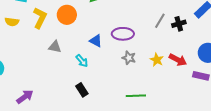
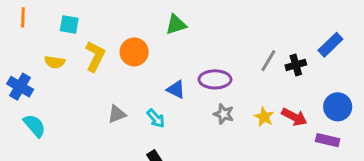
gray triangle: (55, 47) -> (117, 114), moved, turned -32

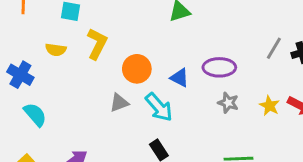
orange circle: (134, 52) -> (137, 69), moved
cyan arrow: (156, 118) -> (159, 107), size x1.5

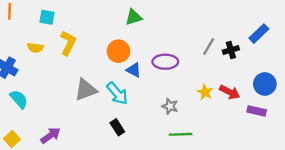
orange circle: (137, 69) -> (118, 51), moved
gray triangle: (119, 103) -> (86, 90), size x1.5
gray star: (228, 103) -> (170, 106), moved

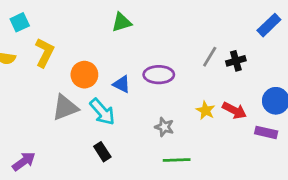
cyan square: (47, 17) -> (20, 22), turned -35
blue rectangle: (259, 34) -> (269, 25), moved
orange circle: (118, 51) -> (84, 75), moved

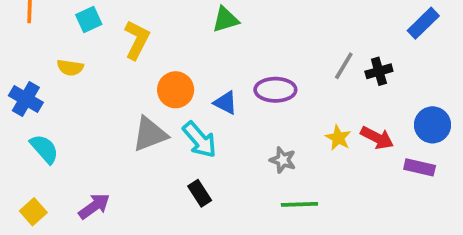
yellow L-shape: (44, 53) -> (137, 40), moved

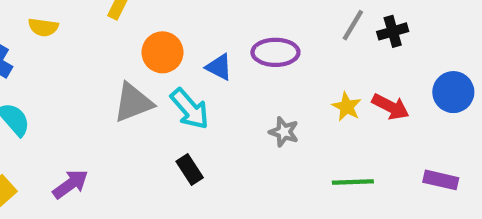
purple rectangle: (420, 167) -> (441, 180), moved
green line: (299, 204) -> (353, 182), moved

